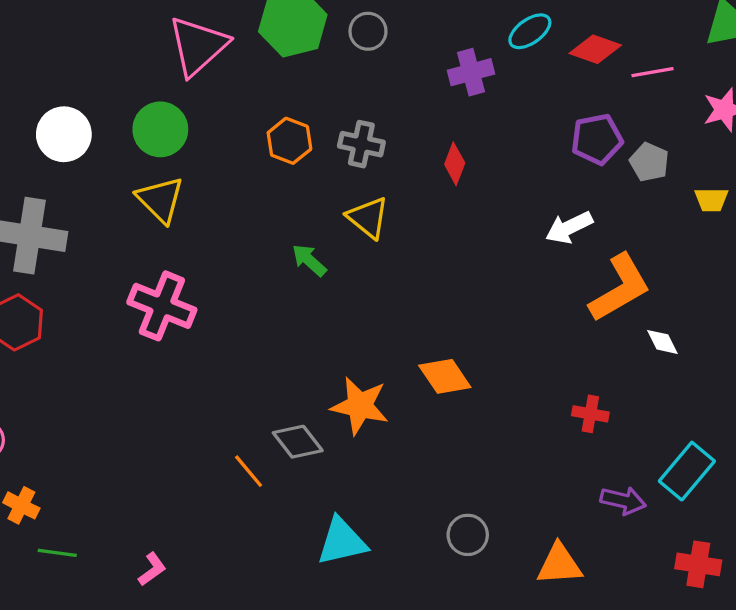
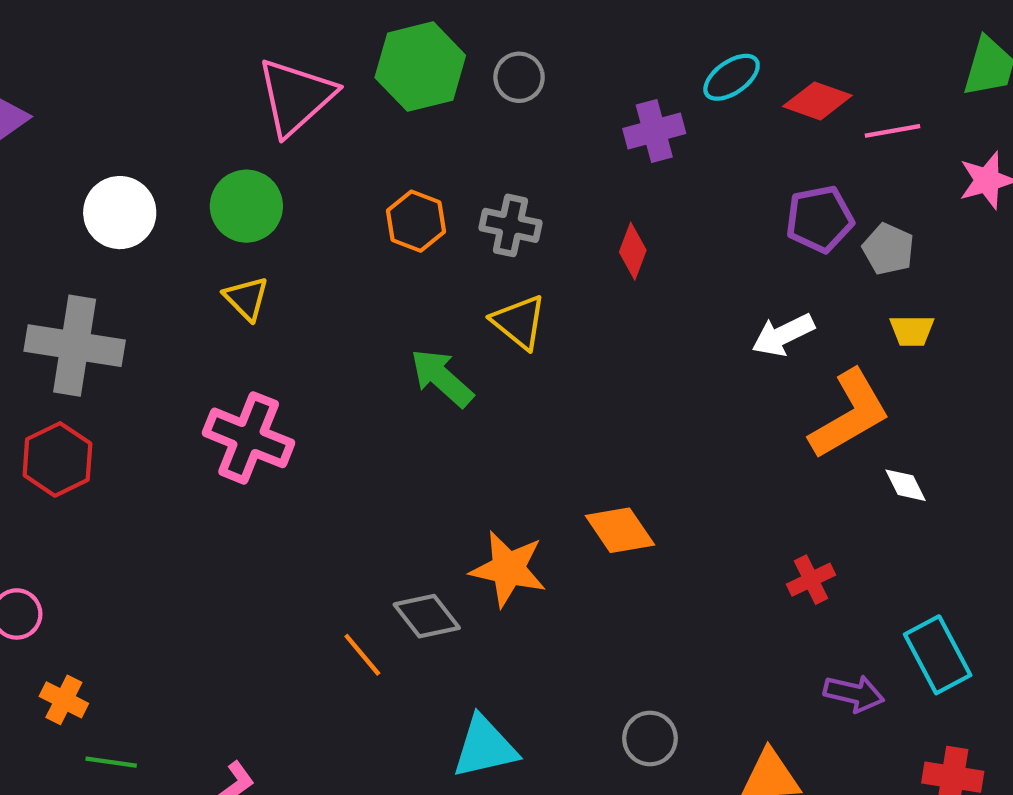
yellow triangle: (160, 200) -> (246, 298), size x0.7
yellow trapezoid: (711, 200) -> (912, 331), moved
green arrow: (309, 260) -> (442, 378), size x1.4
red cross: (590, 414) -> (811, 580), turned -36
cyan rectangle: (687, 471) -> (938, 655), turned -68

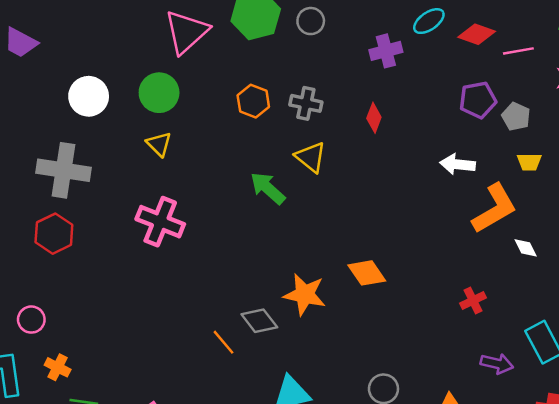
white arrow: (783, 335) -> (458, 164), turned 32

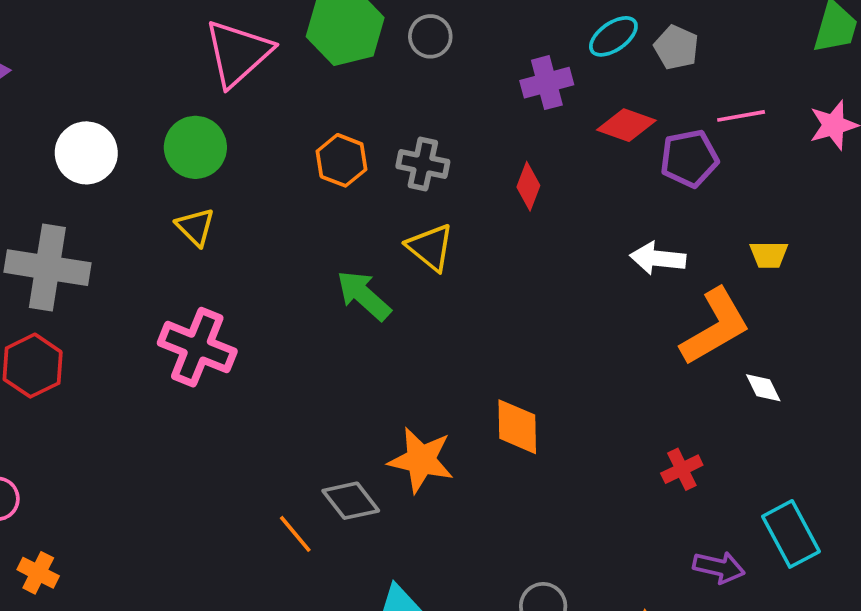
red diamond: (477, 34) -> (626, 125), moved
pink line: (518, 51) -> (741, 116), moved
gray pentagon: (516, 117) -> (676, 47), moved
orange diamond: (367, 273) -> (517, 427), turned 33

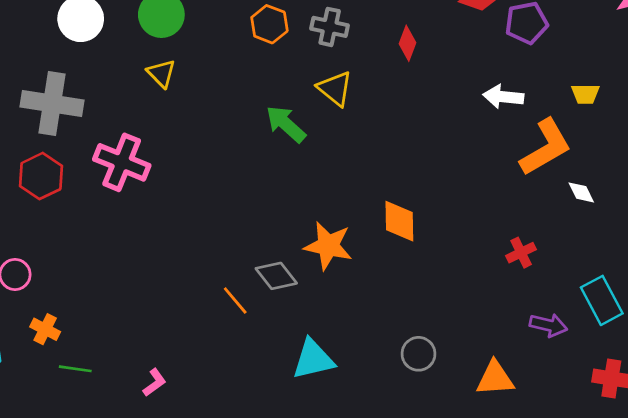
pink cross: (197, 347) -> (122, 162), moved

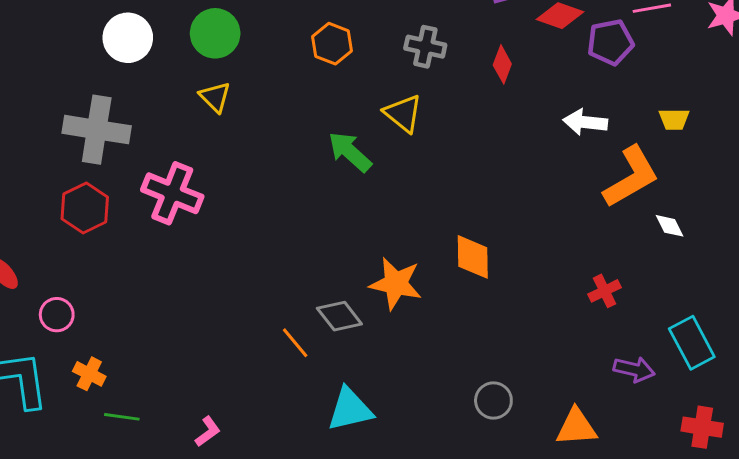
gray cross: (330, 27) -> (425, 47), moved
red diamond: (408, 43) -> (502, 64), moved
cyan triangle: (313, 359) -> (350, 409), moved

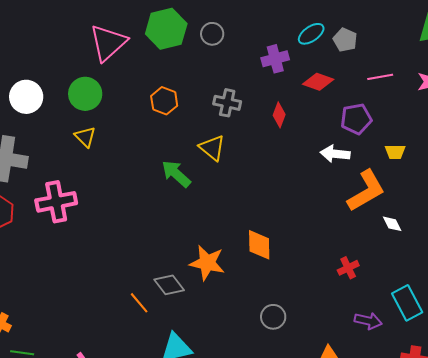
purple pentagon: (610, 42) -> (356, 119), moved
pink cross: (172, 193) -> (56, 202), turned -33
gray circle: (493, 400) -> (273, 317), moved

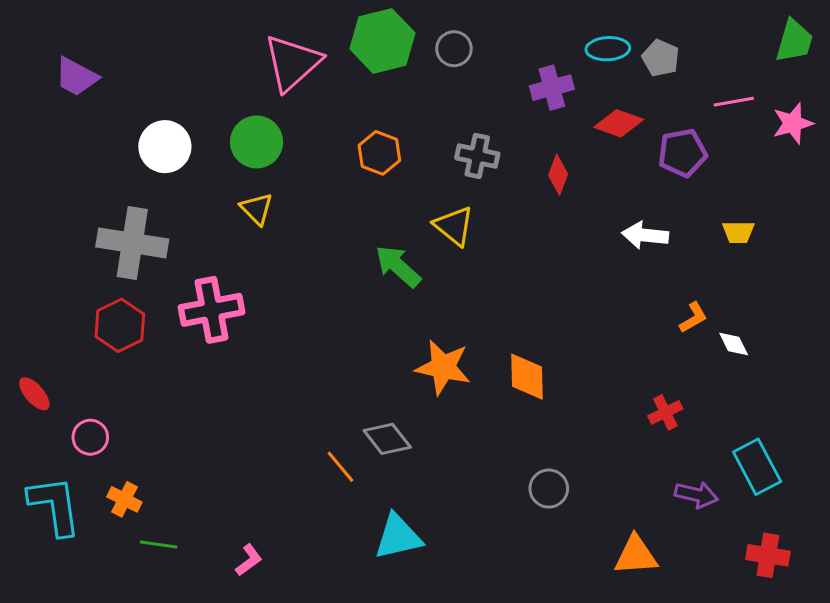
cyan ellipse: (311, 34) -> (608, 49), turned 32
pink line: (380, 77) -> (734, 102), moved
purple pentagon: (356, 119) -> (682, 153), moved
orange L-shape: (366, 191) -> (693, 318), moved, size x0.5
orange star: (207, 263) -> (443, 367), moved

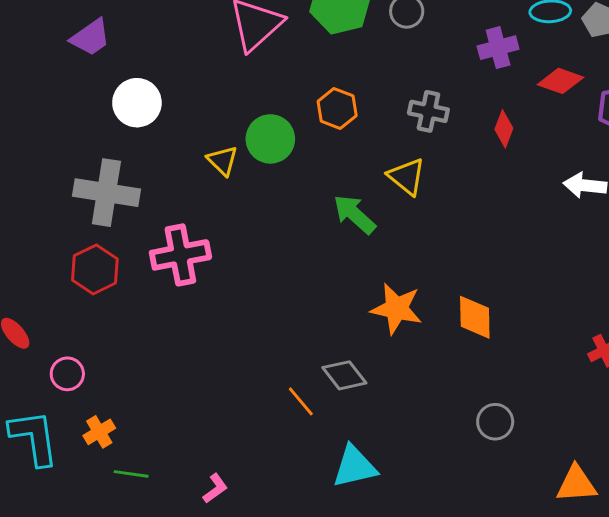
purple trapezoid: (76, 77) -> (91, 37), moved, turned -63
green circle: (257, 142) -> (270, 139), moved
orange cross: (124, 499) -> (99, 432), turned 32

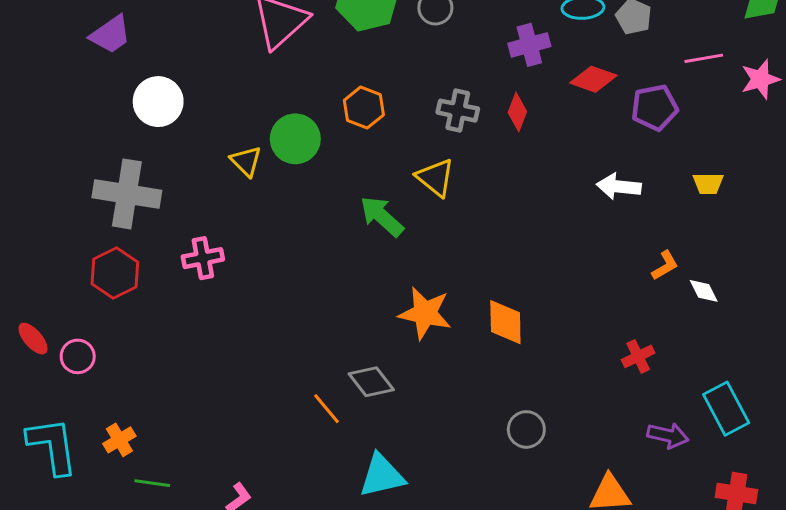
red diamond: (504, 129) -> (517, 112), moved
pink cross: (180, 255) -> (203, 258), size x0.7
pink circle: (67, 374) -> (78, 356), moved

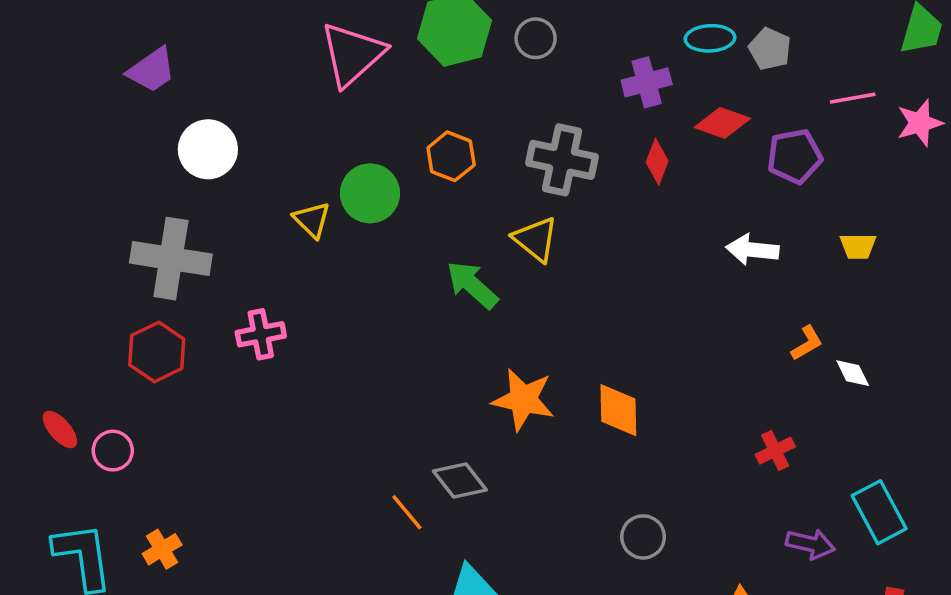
gray cross: (458, 111) -> (562, 160), size x1.4
red diamond: (517, 112) -> (657, 162), moved

